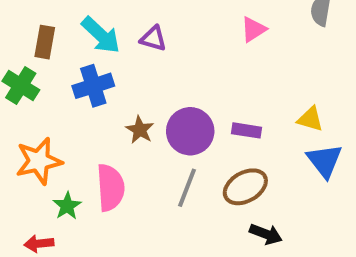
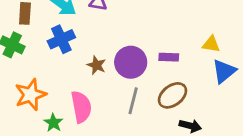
blue triangle: (325, 161) -> (224, 71), turned 36

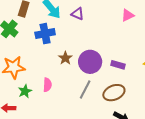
pink semicircle: (81, 107) -> (47, 85), size x0.6

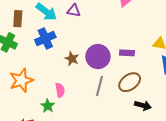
green star: (25, 91) -> (48, 106), moved

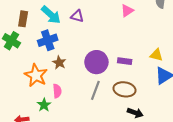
brown star: (72, 59) -> (59, 63), moved
orange star: (21, 80) -> (36, 75), moved, turned -30
brown ellipse: (130, 82) -> (125, 89), turned 40

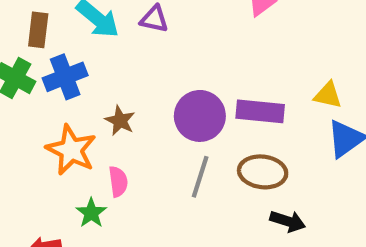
blue cross: (48, 40) -> (65, 77), moved
purple rectangle: (125, 61) -> (260, 111), size x1.5

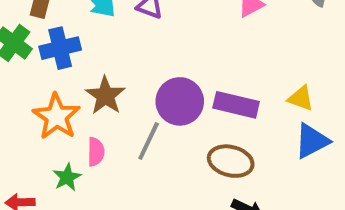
brown star: (120, 121) -> (105, 96), size x1.4
gray line: (200, 177) -> (149, 141), moved

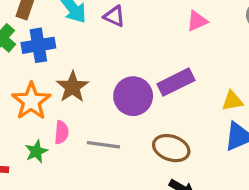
yellow triangle: (301, 98) -> (232, 101), turned -35
purple rectangle: (236, 105) -> (176, 82), moved, turned -44
gray line: (149, 141) -> (103, 145), moved, turned 68

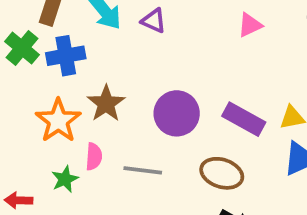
purple rectangle: (176, 82) -> (244, 119), moved, turned 56

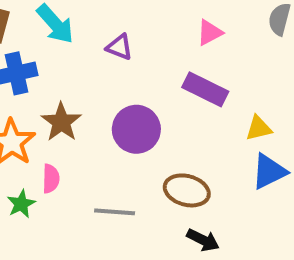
purple triangle: (154, 21) -> (119, 47), moved
purple rectangle: (244, 119) -> (205, 89), moved
gray line: (143, 170) -> (115, 212), moved

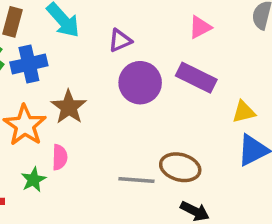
purple triangle: (119, 47) -> (120, 40), turned -45
purple circle: (136, 129) -> (140, 83), moved
gray line: (115, 212) -> (136, 180), moved

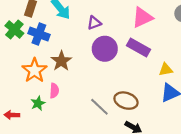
pink triangle: (200, 27) -> (142, 18), size x1.5
blue cross: (29, 64) -> (39, 34), turned 30
gray line: (136, 180) -> (99, 107), turned 36

